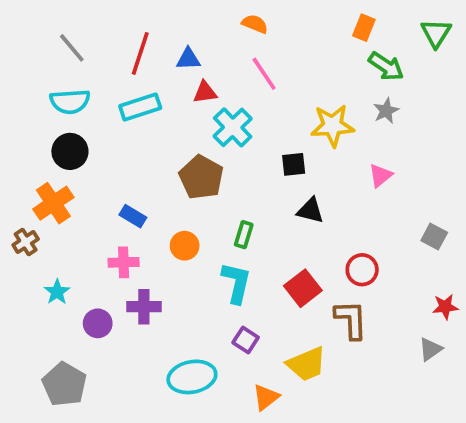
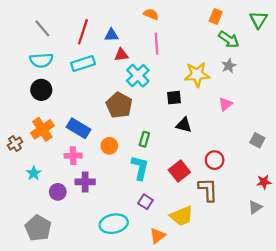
pink line: (264, 74) -> (156, 44), turned 30
orange cross: (53, 203) -> (42, 129), moved
blue rectangle: (133, 216) -> (79, 128), size x1.5

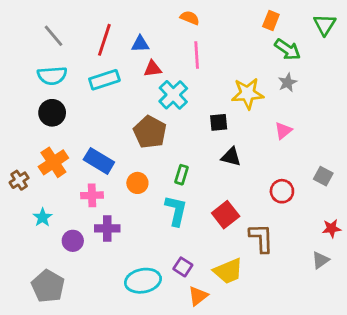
red circle: (215, 160) -> (282, 191), moved
purple square: (145, 202) -> (183, 267), moved

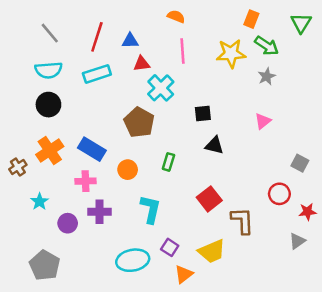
yellow star: (248, 93) -> (231, 53), moved
red circle: (282, 191) -> (279, 194), moved
cyan L-shape: (176, 210) -> (151, 209), moved

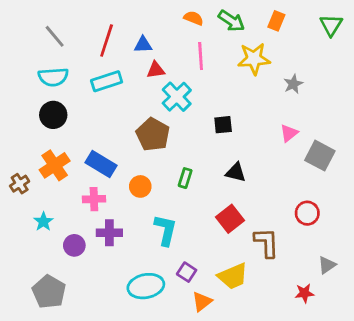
green arrow: (267, 46) -> (231, 21), moved
black triangle: (214, 145) -> (236, 172), moved
gray square: (300, 163) -> (320, 156), moved, size x1.5
red star: (307, 212) -> (304, 293), moved

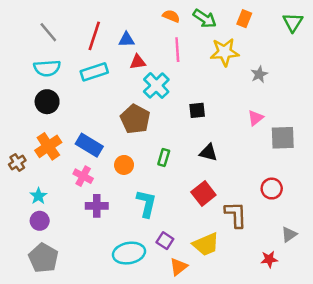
gray square: (320, 156) -> (283, 138), turned -30
pink cross: (94, 199) -> (83, 176), turned 30
purple circle: (74, 245) -> (40, 221), moved

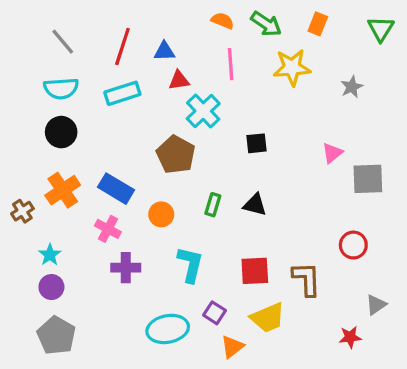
gray star: (259, 74) -> (352, 87), moved
black triangle: (208, 153) -> (255, 205), moved
red square: (203, 193) -> (255, 271), moved, turned 35

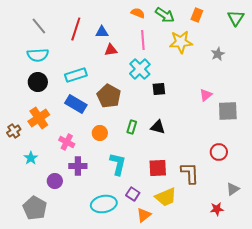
cyan rectangle: (122, 93) -> (76, 75), moved
cyan cross: (203, 111) -> (140, 69), moved
blue rectangle: (116, 189) -> (76, 104), moved
purple circle: (51, 287) -> (55, 181), moved

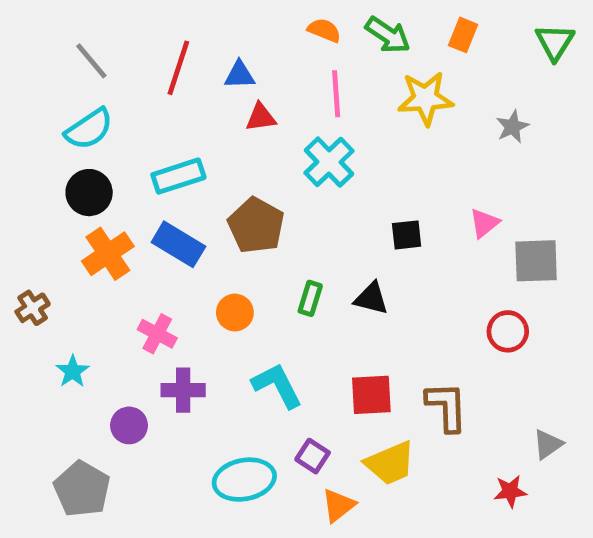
cyan semicircle: (38, 55) -> (89, 129), turned -30
black square: (159, 89) -> (407, 235), moved
orange cross: (39, 118) -> (108, 254), moved
red circle: (219, 152) -> (508, 331), moved
cyan L-shape: (118, 164) -> (277, 385), turned -40

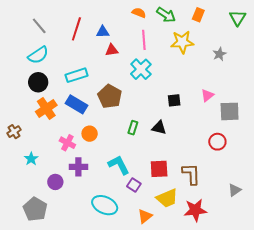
orange circle: (235, 313) -> (90, 134), moved
purple square: (313, 456) -> (134, 185), moved
cyan ellipse: (244, 480) -> (105, 205), turned 35
red star: (510, 491) -> (195, 210), moved, size x1.6

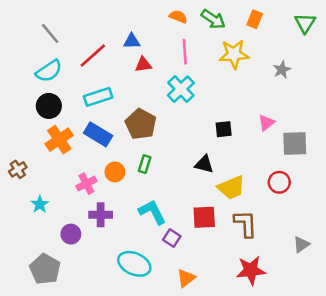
red line: (76, 29) -> (93, 55), moved, turned 30
green rectangle: (133, 128) -> (145, 164), moved
pink cross: (67, 143) -> (86, 184), turned 35
yellow trapezoid: (167, 198) -> (231, 187), moved

